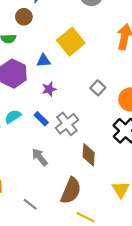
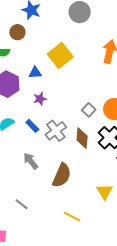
gray square: (98, 88) -> (89, 110), moved
brown diamond: (89, 155) -> (82, 138), moved
brown semicircle: (71, 191) -> (62, 175), moved

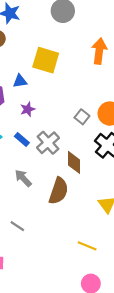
yellow square: (60, 55) -> (46, 60), turned -30
brown diamond: (82, 138) -> (74, 162), moved
yellow line: (72, 217) -> (87, 246), moved

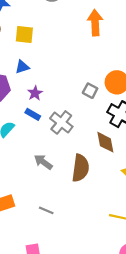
yellow square: (46, 60) -> (24, 35), moved, size x0.7
blue rectangle: (22, 140) -> (33, 114), moved
brown diamond: (74, 162) -> (105, 142), moved

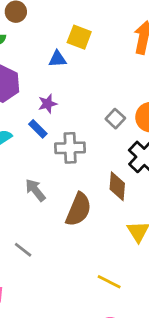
yellow square: (24, 35) -> (79, 37), moved
blue triangle: (22, 67) -> (57, 59), moved
gray cross: (61, 122) -> (70, 148), turned 35

